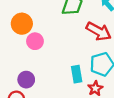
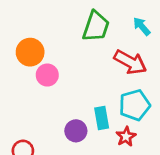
purple circle: (26, 80) -> (76, 131), moved

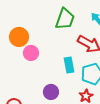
cyan rectangle: (102, 118) -> (69, 65), moved

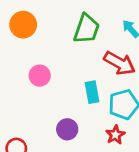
orange circle: (19, 37) -> (23, 25), moved

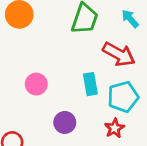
pink circle: (40, 76) -> (36, 84), moved

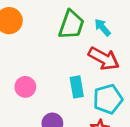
cyan arrow: (130, 19) -> (102, 27), moved

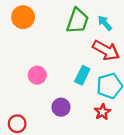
cyan rectangle: (77, 87) -> (82, 75), turned 36

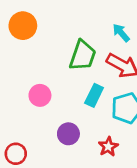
green trapezoid: (78, 21) -> (83, 56), moved
red star: (102, 112) -> (108, 147), moved

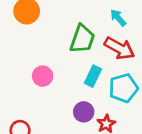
purple circle: (68, 134) -> (84, 112), moved

